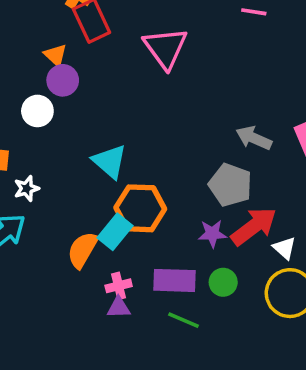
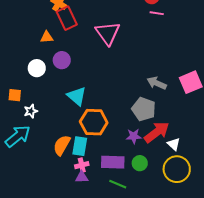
orange triangle: (55, 55) -> (47, 37), turned -48
purple circle: (63, 80) -> (62, 60), moved
cyan rectangle: (115, 232) -> (80, 146), moved, turned -30

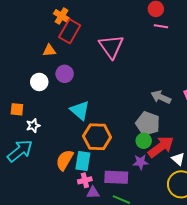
red rectangle: (67, 18) -> (70, 31), turned 55
purple star: (134, 136) -> (141, 162), moved
green circle: (140, 163) -> (144, 141), moved
purple triangle: (82, 177) -> (93, 192), moved

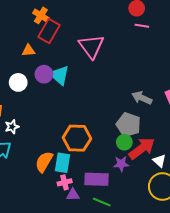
cyan triangle: (80, 110) -> (59, 75), moved

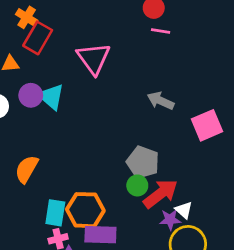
gray arrow: (142, 98) -> (161, 101), moved
orange hexagon: (77, 138) -> (85, 210), moved
orange semicircle: (44, 162) -> (27, 169), moved
purple star: (121, 164) -> (170, 220), moved

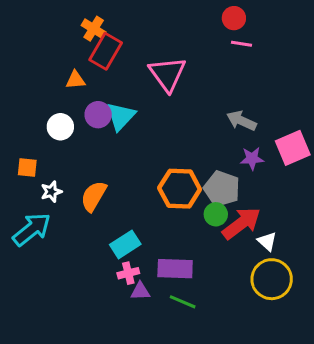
cyan triangle: (51, 97) -> (121, 116), turned 32
orange hexagon: (85, 210) -> (180, 189), moved
cyan rectangle: (55, 213) -> (125, 244), turned 48
purple star: (170, 220) -> (252, 158), moved

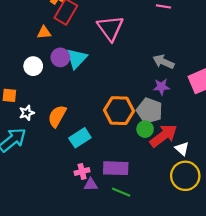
purple star: (252, 158) -> (161, 87), moved
cyan rectangle: (125, 244) -> (80, 138), moved

